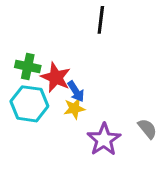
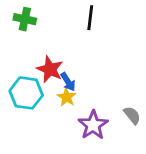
green cross: (28, 67) -> (25, 19), moved
yellow star: (74, 108) -> (67, 97), turned -30

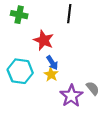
red star: (50, 69) -> (44, 40), moved
gray semicircle: (132, 115) -> (93, 88), moved

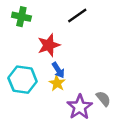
black line: (69, 14) -> (77, 15), turned 48
red star: (44, 40) -> (49, 45), turned 30

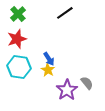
green cross: (21, 17) -> (18, 14), turned 35
red star: (49, 45) -> (17, 39), moved

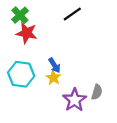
red star: (17, 39) -> (27, 33), moved, turned 30
gray semicircle: (87, 83) -> (97, 92), turned 56

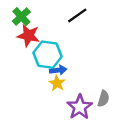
blue arrow: (54, 65) -> (58, 70), turned -64
cyan hexagon: (21, 74) -> (48, 55), moved

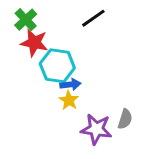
purple star: (80, 107) -> (96, 129), turned -30

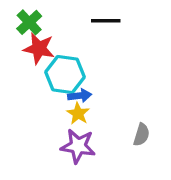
black line: (93, 18) -> (106, 21), turned 35
purple star: (96, 129) -> (78, 146), moved

